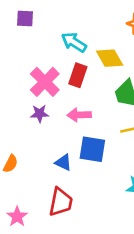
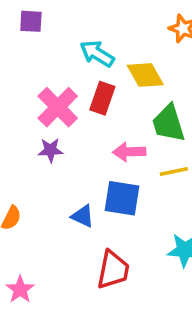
pink arrow: (79, 115) -> (129, 152), moved
red trapezoid: (61, 202) -> (113, 270), moved

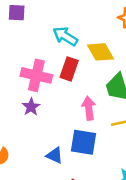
pink cross: (58, 107) -> (36, 75), turned -32
purple star: (51, 150) -> (31, 107), turned -30
pink arrow: (129, 152) -> (89, 108), turned 85

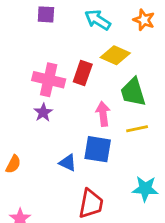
purple square: (17, 13) -> (46, 14), moved
cyan arrow: (65, 36) -> (98, 20), moved
yellow diamond: (101, 52) -> (115, 55), turned -36

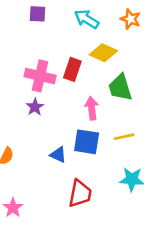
yellow line: (137, 129) -> (124, 137), moved

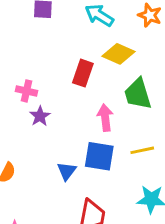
pink cross: (40, 76) -> (27, 91), moved, size x0.6
blue triangle: (58, 155) -> (67, 171), turned 42

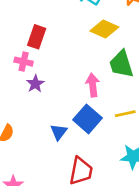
red rectangle: (83, 73) -> (37, 37), moved
blue square: (99, 156) -> (87, 119), turned 32

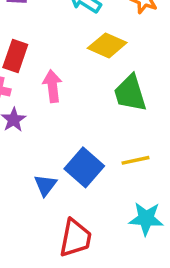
pink arrow: (93, 85) -> (52, 86), moved

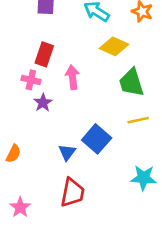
yellow line: (136, 160) -> (138, 120), moved
red trapezoid: (75, 238) -> (72, 193), moved

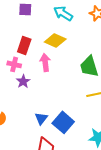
yellow diamond: (114, 46) -> (55, 40), moved
blue square: (97, 139) -> (63, 122), moved

